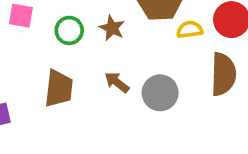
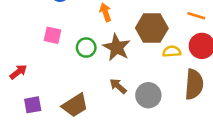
brown star: (112, 28) -> (117, 47), size x1.5
brown trapezoid: (59, 88) -> (75, 105), moved, turned 48

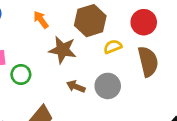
green circle: (86, 48) -> (21, 75), moved
yellow semicircle: (172, 51) -> (113, 47), moved

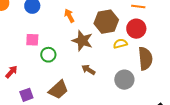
red circle: (144, 22) -> (136, 29), moved
gray circle: (108, 86) -> (124, 80), moved

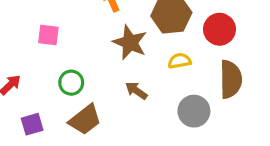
yellow semicircle: (120, 44) -> (179, 61), moved
green circle: (48, 55) -> (71, 83), moved

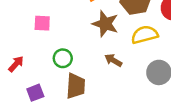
yellow semicircle: (179, 61) -> (145, 35), size x1.5
brown trapezoid: (85, 120) -> (76, 86), turned -44

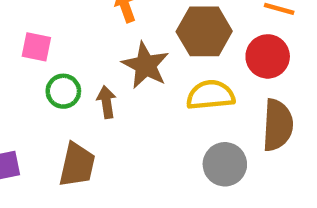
green circle: (63, 58) -> (63, 91), moved
brown arrow: (113, 60) -> (106, 102), moved, turned 42

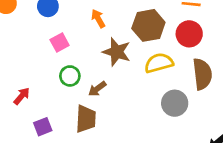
pink square: (36, 47) -> (60, 42), moved, turned -30
brown arrow: (106, 102) -> (97, 89), moved, turned -108

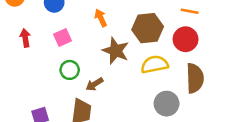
red arrow: (22, 96) -> (25, 38), moved, turned -54

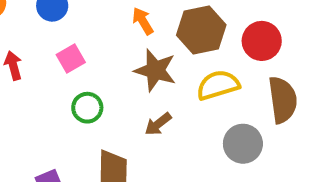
orange arrow: (101, 18) -> (143, 21), moved
brown arrow: (94, 84) -> (158, 124), moved

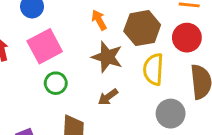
pink square: (71, 59) -> (45, 46), size x1.6
yellow semicircle: (218, 85) -> (153, 69), turned -72

